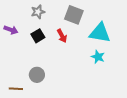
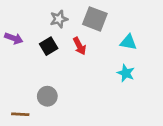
gray star: (38, 12) -> (59, 19), moved
cyan triangle: (100, 33) -> (128, 42), size x0.6

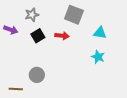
gray star: (59, 19) -> (32, 15), moved
red arrow: (79, 46) -> (62, 36), turned -56

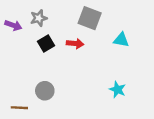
purple arrow: (11, 30) -> (13, 25), moved
cyan star: (98, 57) -> (117, 90), moved

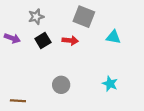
purple arrow: (13, 25) -> (12, 38), moved
gray circle: (45, 91) -> (61, 85), moved

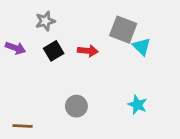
gray square: (84, 17) -> (123, 30), moved
cyan triangle: (113, 37) -> (142, 47), turned 35

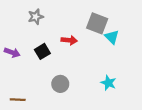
purple arrow: (15, 48) -> (12, 53), moved
black square: (54, 51) -> (42, 51), moved

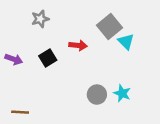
gray square: (97, 23) -> (110, 26), turned 30
gray circle: (60, 84) -> (97, 95), moved

